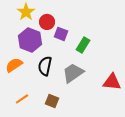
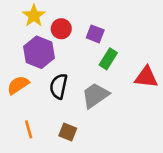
purple square: (61, 34) -> (95, 34), moved
red triangle: (112, 82) -> (146, 77), moved
orange line: (22, 99) -> (29, 129), turned -72

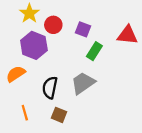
red triangle: (146, 77) -> (127, 35), moved
black semicircle: (59, 86) -> (50, 88), moved

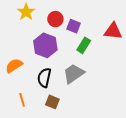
red circle: (53, 25) -> (55, 19), moved
purple hexagon: (34, 45) -> (45, 45), moved

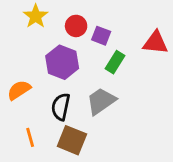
brown square: (52, 102) -> (72, 140), size x1.5

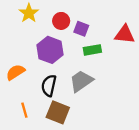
green rectangle: (115, 62) -> (92, 50), turned 48

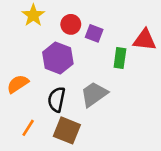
green rectangle: (92, 50) -> (120, 58), moved, turned -72
orange line: (24, 110) -> (28, 128), turned 48

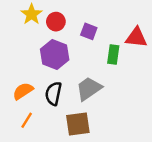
red circle: (71, 24) -> (56, 22), moved
orange semicircle: (18, 84) -> (23, 91), moved
brown square: (67, 130) -> (78, 124), moved, turned -30

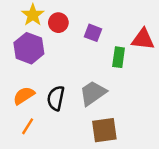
purple hexagon: (55, 55) -> (29, 48), moved
brown square: (78, 124) -> (104, 130), moved

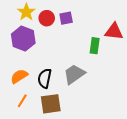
purple square: (93, 33) -> (66, 18), moved, turned -32
brown square: (104, 130) -> (51, 104), moved

